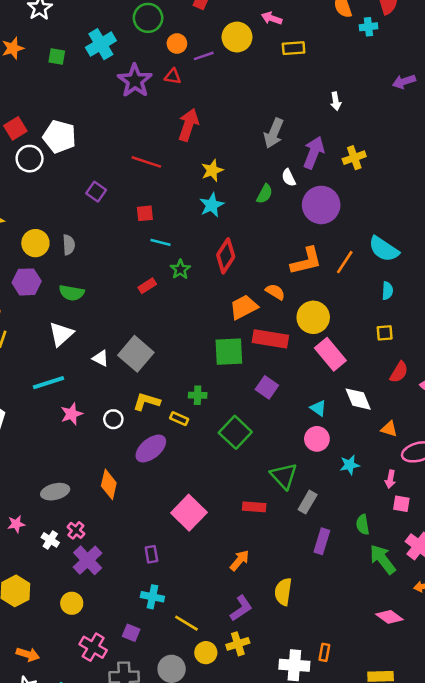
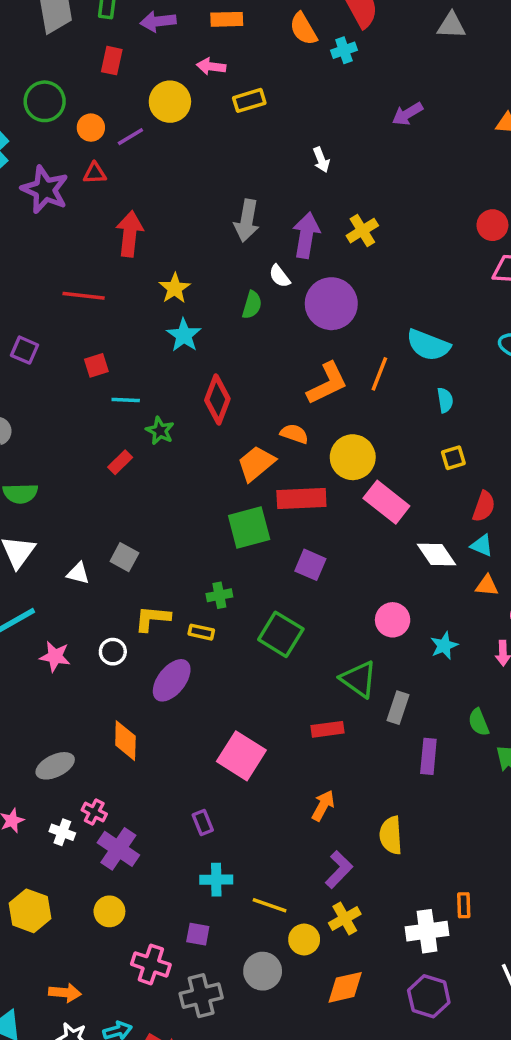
gray square: (136, 354) -> (124, 557), size x0.6
cyan triangle: (318, 408) -> (482, 545), moved
pink star: (72, 414) -> (55, 656), turned -30

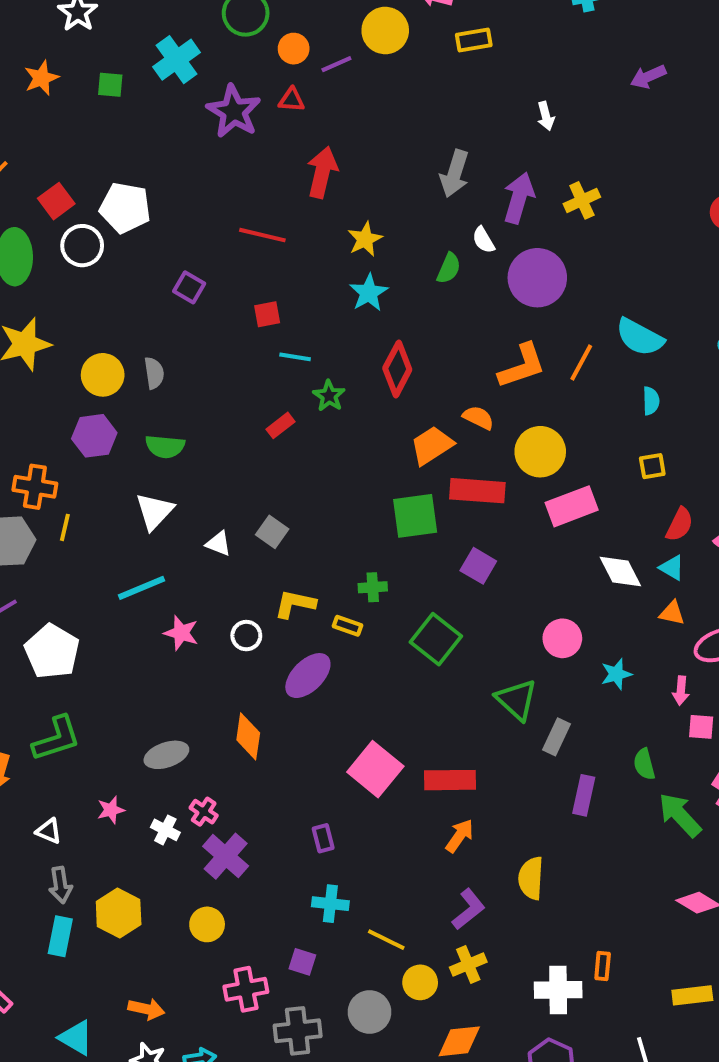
pink rectangle: (386, 502) -> (572, 506), turned -66
red rectangle: (327, 729) -> (450, 780), moved, size x1.4
pink cross: (151, 964) -> (246, 989), turned -36

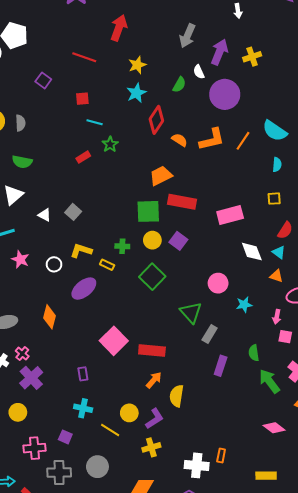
red diamond: (397, 369) -> (156, 120), moved
orange semicircle: (478, 418) -> (180, 140), moved
yellow circle: (540, 452) -> (152, 240), moved, size x0.7
yellow semicircle: (531, 878) -> (177, 396), moved
yellow circle: (420, 982) -> (129, 413), moved

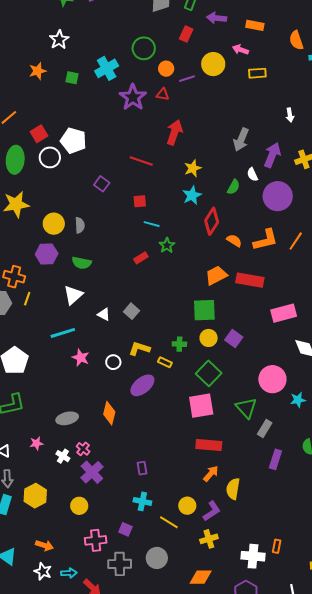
red rectangle: (182, 202) -> (250, 280), moved
pink circle: (218, 283) -> (272, 379), size x1.4
pink square: (114, 341) -> (201, 406), moved, turned 36

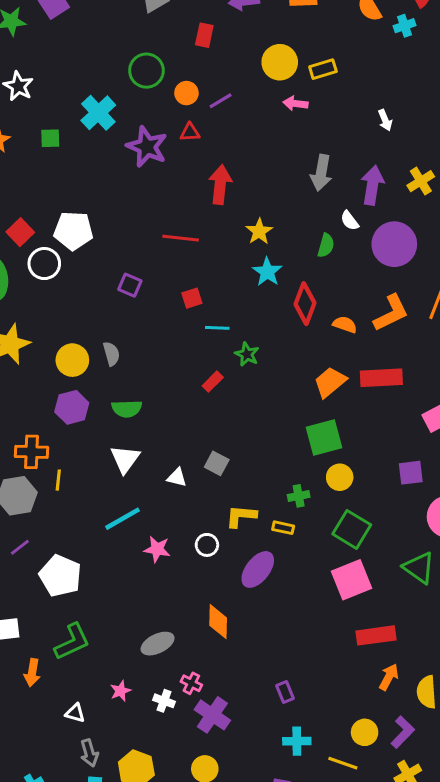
pink arrow: (240, 50) -> (295, 103), moved
yellow circle: (213, 64) -> (280, 62), moved
purple square: (234, 338) -> (411, 473), moved, turned -30

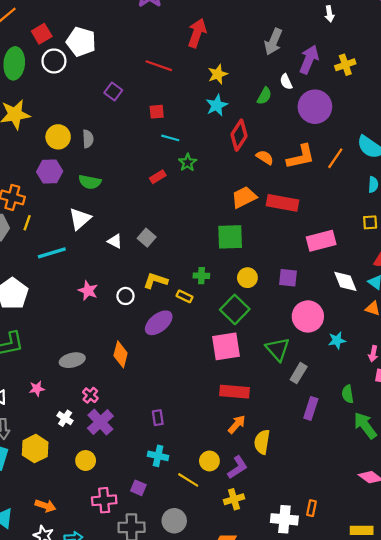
yellow circle: (340, 477) -> (247, 278), moved
cyan line: (122, 519) -> (52, 253), moved
white cross: (164, 701) -> (65, 418), moved

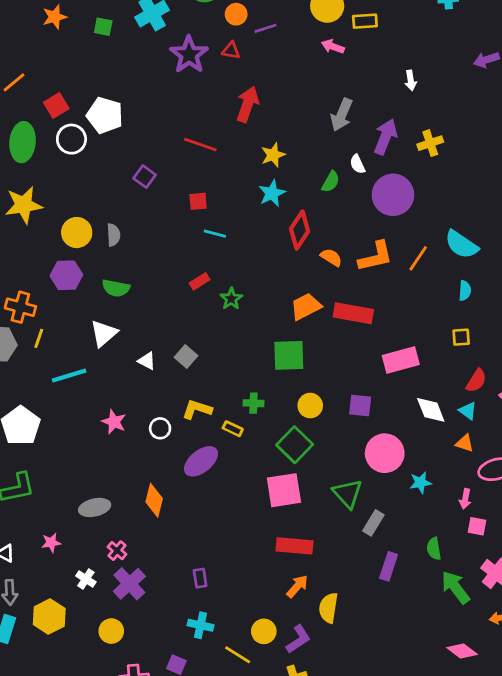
green star: (188, 162) -> (231, 299), moved

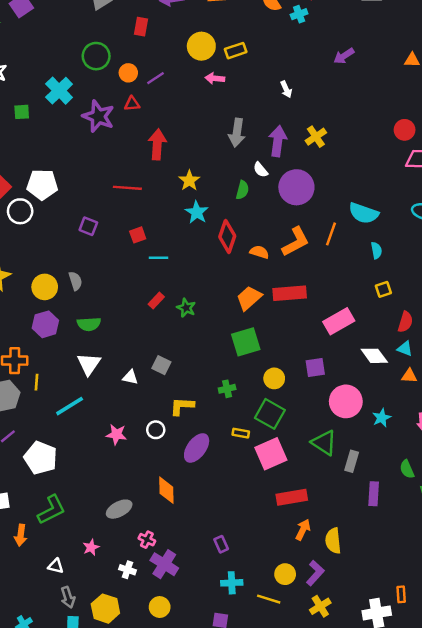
yellow rectangle: (233, 429) -> (241, 433), moved

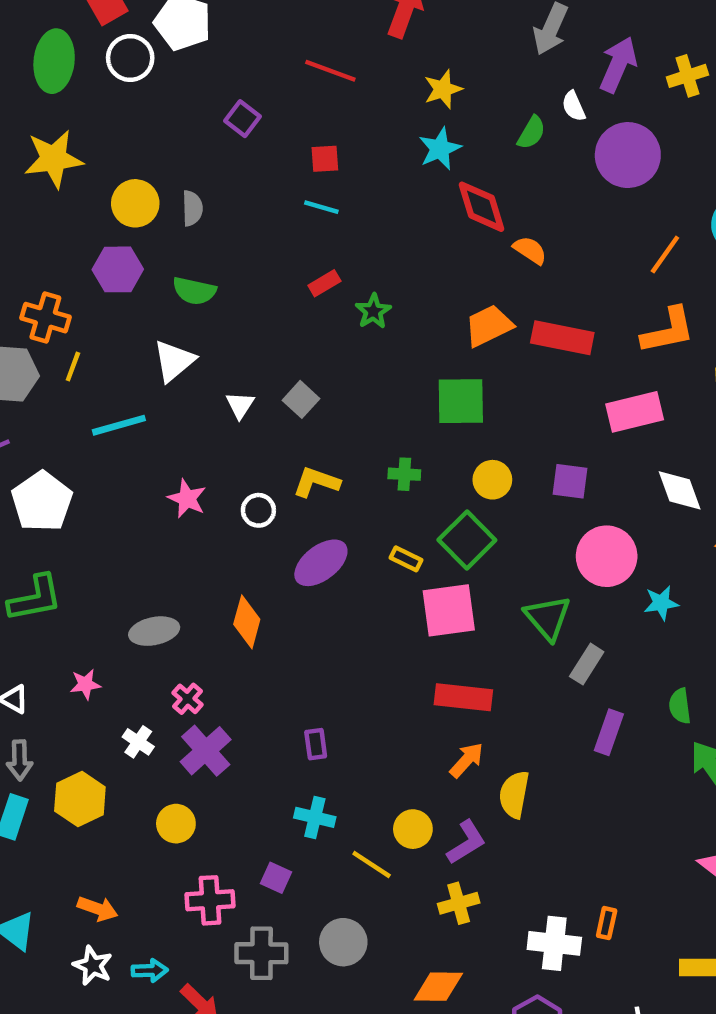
red diamond: (227, 236) -> (482, 207), turned -52
orange L-shape: (296, 242) -> (668, 331), moved
cyan line: (158, 258) -> (321, 207), moved
white triangle: (130, 377) -> (240, 405), turned 35

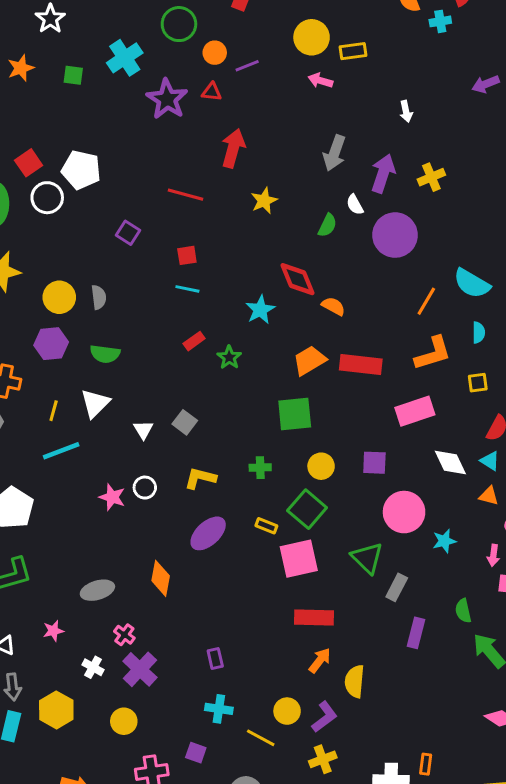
cyan star: (440, 149) -> (260, 310), moved
yellow line: (73, 367) -> (54, 411), moved
white circle: (258, 510) -> (145, 488), moved

